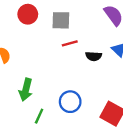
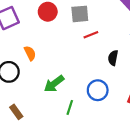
black semicircle: (94, 56) -> (113, 58), moved, turned 104
green arrow: (26, 90) -> (54, 84), turned 45

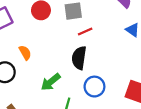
black semicircle: (113, 58) -> (79, 58), moved, size x1.5

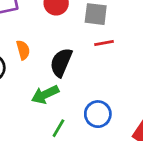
black semicircle: (79, 58) -> (61, 62), moved

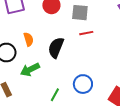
green arrow: (45, 94) -> (30, 70), moved

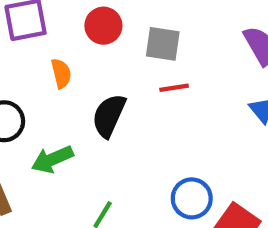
orange semicircle: (29, 39) -> (61, 73), moved
blue circle: (83, 84) -> (192, 198), moved

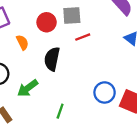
red circle: (103, 26) -> (47, 22), moved

